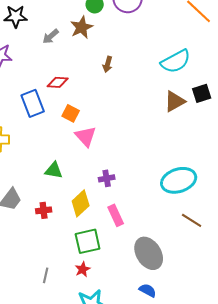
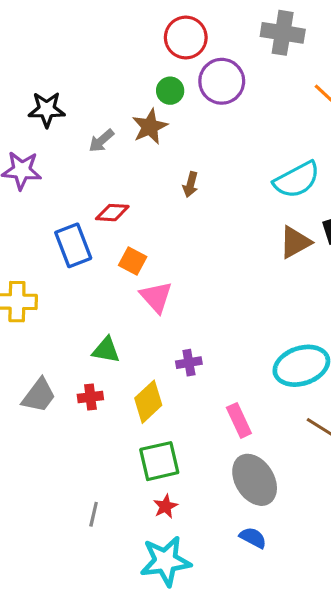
red cross: (44, 210) -> (90, 397), moved
pink rectangle: (116, 215) -> (239, 420), moved
red star: (83, 269) -> (165, 506), moved

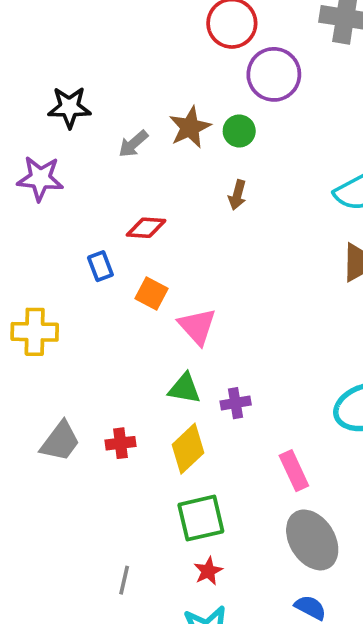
green circle: (170, 91) -> (239, 131), moved
blue rectangle: (73, 245) -> (100, 266), size x0.6
orange square: (133, 261) -> (152, 293), moved
green triangle: (106, 350) -> (184, 388), moved

